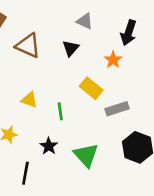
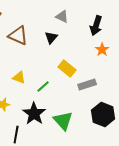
orange star: (113, 60) -> (102, 50), moved
green line: (60, 111) -> (43, 87), turned 56
black star: (49, 146) -> (34, 114), size x1.6

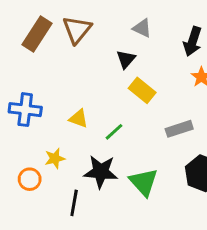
brown triangle: (18, 36) -> (77, 30), moved, turned 45
yellow rectangle: (67, 69) -> (142, 90), moved
black star: (34, 114) -> (101, 172), turned -30

